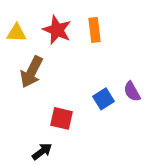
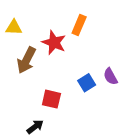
red star: (57, 30) -> (54, 43), moved
orange rectangle: (94, 30) -> (79, 25), turned 30

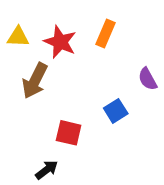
red star: (54, 43) -> (60, 42), moved
purple semicircle: (110, 76) -> (148, 79), moved

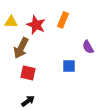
blue square: (116, 111) -> (69, 66), turned 32
red square: (69, 133) -> (28, 73), moved

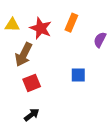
purple semicircle: (88, 47) -> (100, 40), moved, turned 56
red square: (28, 73) -> (32, 83), turned -35

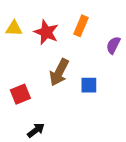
brown arrow: (24, 54) -> (59, 72), moved
red square: (32, 83) -> (20, 94), moved

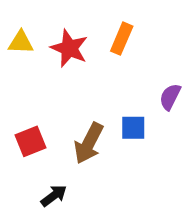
purple semicircle: (113, 45) -> (170, 97), moved
brown arrow: (59, 72) -> (89, 143), moved

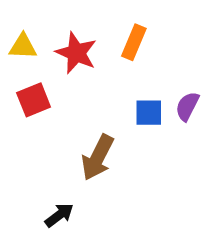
blue square: (133, 128) -> (149, 113), moved
red square: (31, 141) -> (34, 100), moved

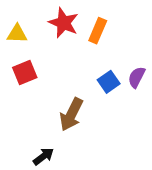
red star: (76, 53) -> (64, 23), moved
blue square: (149, 113) -> (109, 82), turned -35

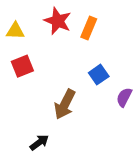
purple semicircle: (137, 77) -> (124, 97), moved

